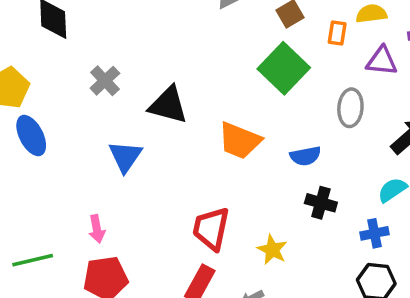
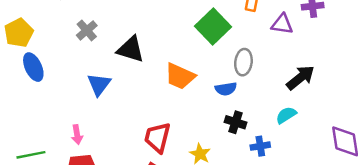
gray ellipse: (350, 108) -> (243, 62), moved
blue cross: (374, 233) -> (260, 146), moved

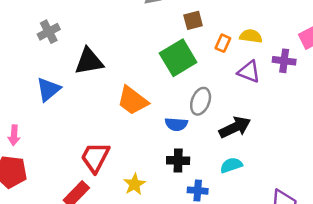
black triangle: (131, 49) -> (89, 61), turned -40
black arrow: (301, 78) -> (235, 127), moved
black cross: (236, 122) -> (178, 160), turned -30

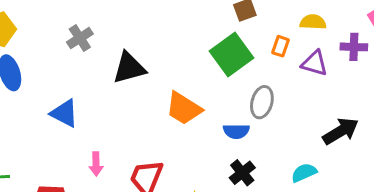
orange rectangle: (223, 43) -> (280, 46), moved
blue triangle: (48, 89) -> (64, 113), moved, turned -48
black arrow: (235, 127) -> (341, 131), moved
pink arrow: (14, 135) -> (96, 164), moved
black cross: (178, 160) -> (242, 173), turned -35

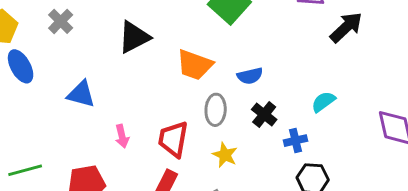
gray cross: (80, 38) -> (61, 21), moved
gray ellipse: (262, 102) -> (216, 110), moved
black arrow: (341, 131) -> (346, 27), moved

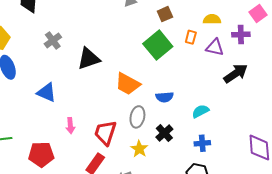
gray cross: (61, 21) -> (53, 40), moved
cyan semicircle: (323, 102) -> (200, 111), moved
black cross: (264, 115) -> (164, 133), moved
blue cross: (295, 141) -> (202, 143), moved

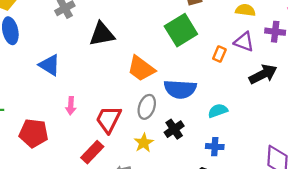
orange rectangle: (191, 37) -> (219, 54), moved
blue semicircle: (165, 97) -> (180, 89), size x1.6

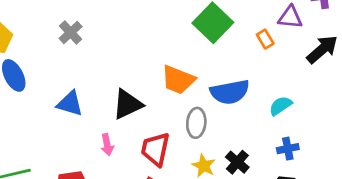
black triangle: (102, 34) -> (127, 104), moved
orange rectangle: (219, 54) -> (265, 39), turned -40
black cross: (174, 129) -> (237, 162), moved

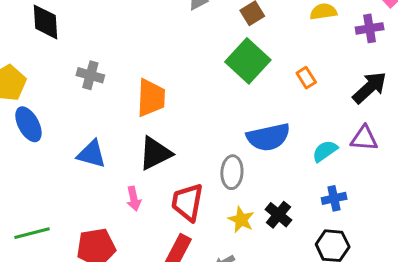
purple triangle: (290, 17) -> (364, 138), moved
gray cross: (71, 33) -> (90, 75), turned -30
orange trapezoid: (178, 80) -> (151, 98), moved, turned -108

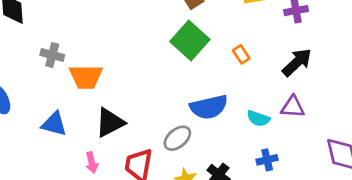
orange trapezoid: (151, 98) -> (86, 77), moved, turned 88
cyan semicircle: (325, 151) -> (258, 118), turned -125
gray ellipse: (232, 172) -> (177, 138), turned 48

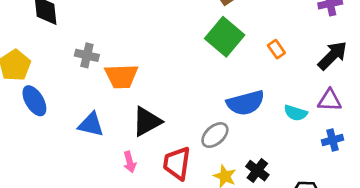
blue cross: (267, 160) -> (333, 140), moved

